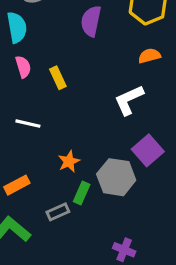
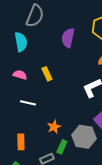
pink semicircle: (23, 67) -> (20, 75), moved, turned -56
orange rectangle: (17, 185) -> (21, 142), turned -63

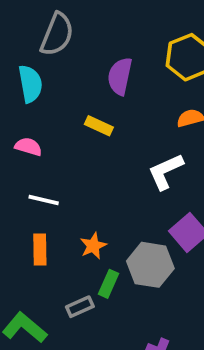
yellow rectangle: (47, 74) -> (99, 126), moved, turned -40
orange rectangle: (21, 142) -> (40, 250), moved

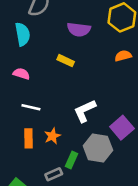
purple semicircle: (120, 76) -> (79, 29), turned -95
white L-shape: (166, 171) -> (85, 111), moved
orange star: (93, 246) -> (52, 136), moved

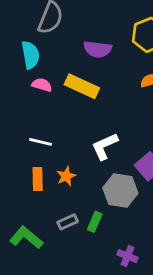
yellow rectangle: (66, 61) -> (82, 86), size x1.6
pink semicircle: (21, 74) -> (42, 85), moved
green rectangle: (72, 160) -> (95, 222), moved

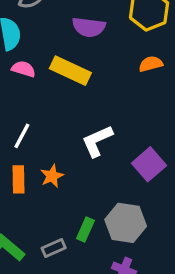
white line: (40, 142) -> (22, 136), turned -75
gray hexagon: (120, 190) -> (126, 223), moved
gray rectangle: (68, 222) -> (54, 248), moved

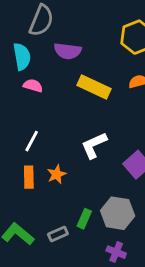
purple semicircle: (89, 27) -> (68, 51), moved
yellow rectangle: (70, 71) -> (94, 87), moved

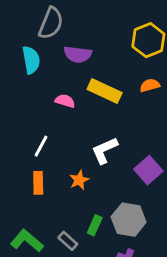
pink semicircle: (33, 86) -> (65, 101), moved
orange star: (57, 174) -> (79, 180), moved
gray rectangle: (58, 234) -> (68, 241), turned 66

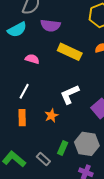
cyan semicircle: (31, 60) -> (17, 30), turned 72
pink semicircle: (65, 101) -> (32, 59), moved

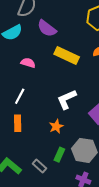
purple semicircle: (50, 26) -> (47, 28), turned 30
orange star: (51, 116) -> (56, 126), moved

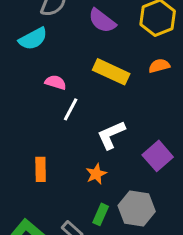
purple semicircle: (47, 28) -> (102, 21), moved
white line: (20, 96) -> (71, 109), moved

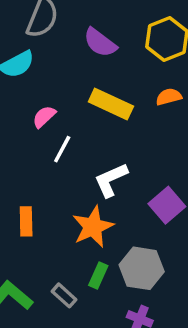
pink semicircle: (56, 82) -> (44, 117), turned -60
orange star: (96, 174) -> (93, 227), size x1.6

